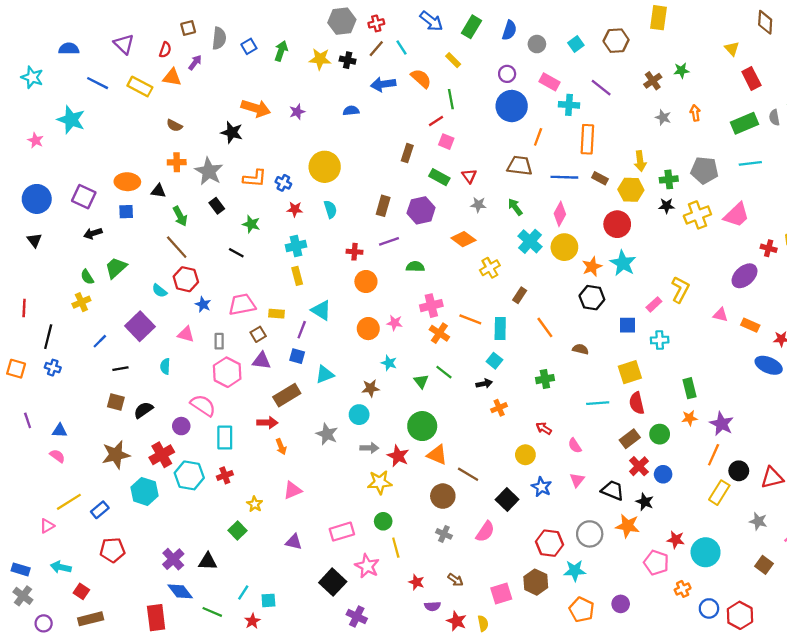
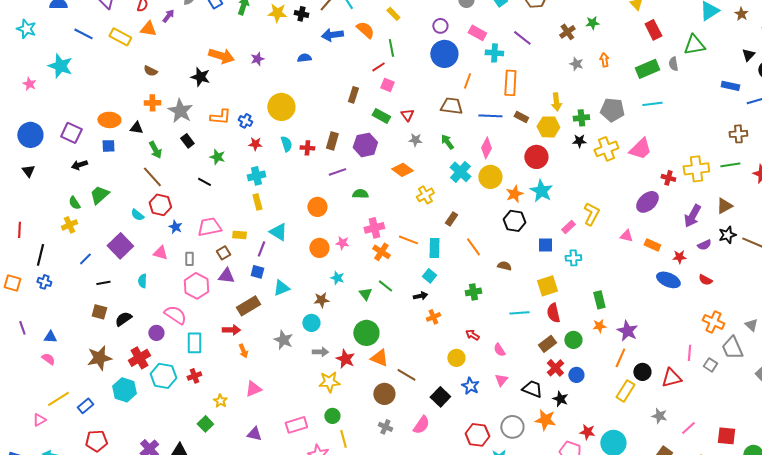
red cross: (354, 252) -> (307, 148), moved

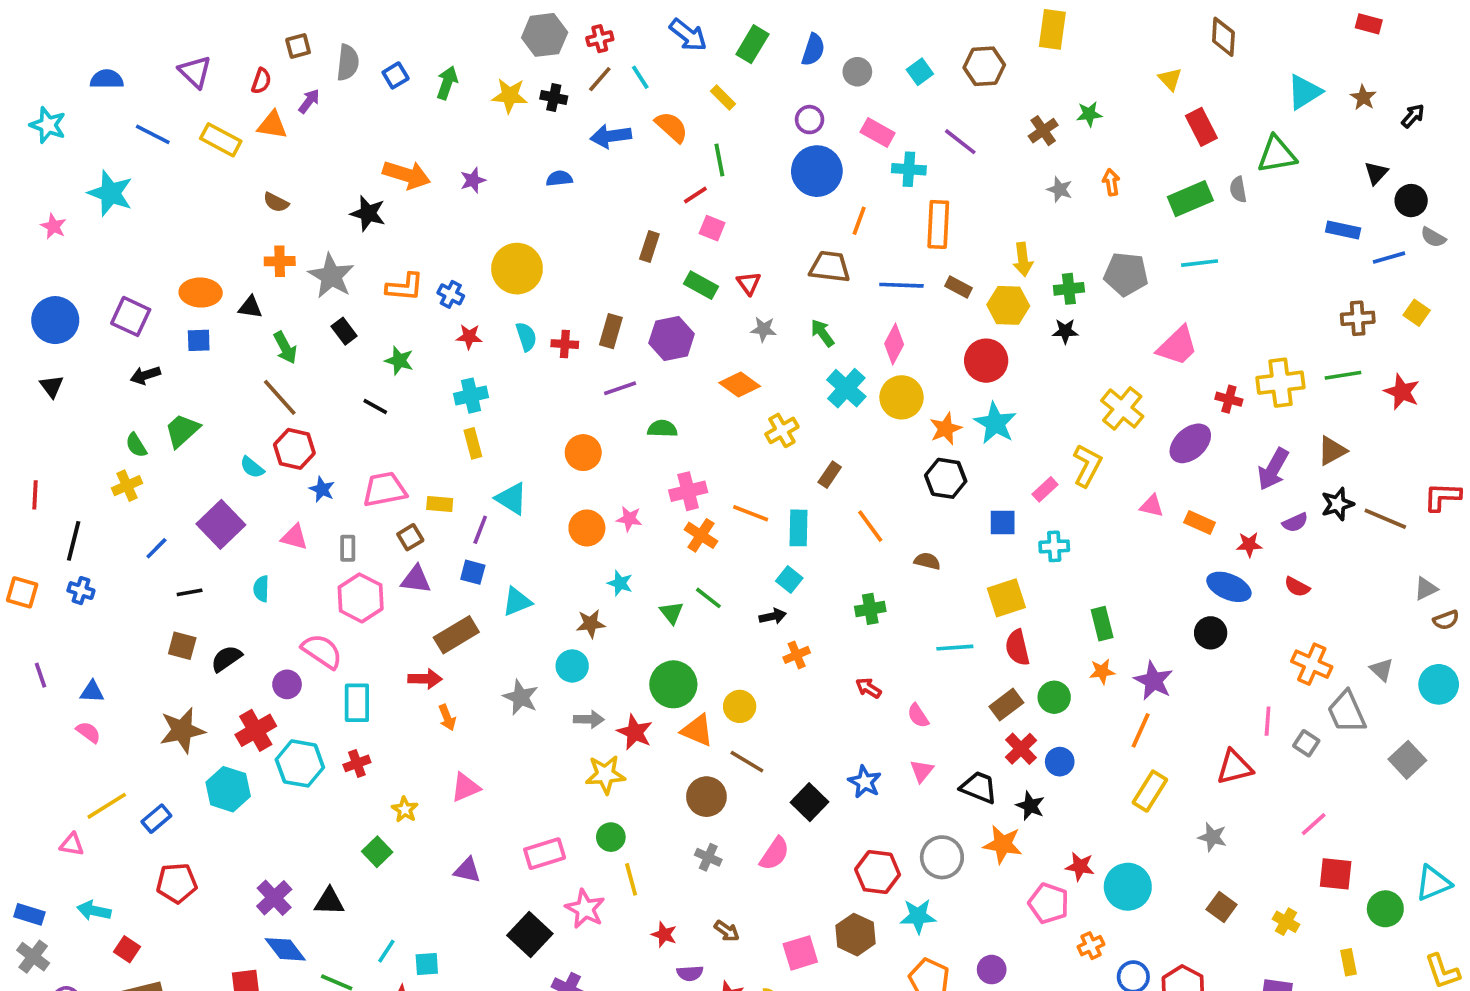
yellow cross: (606, 149) -> (1122, 408), moved, turned -30
yellow circle: (456, 358) -> (740, 706), moved
black circle: (642, 372) -> (1211, 633), moved
pink triangle: (39, 420) -> (72, 844), turned 40
pink line: (688, 428) -> (1314, 824), moved

